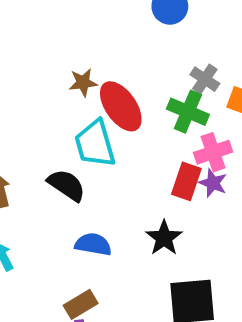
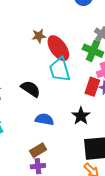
cyan trapezoid: (95, 144) -> (60, 70), moved

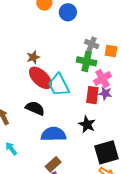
red ellipse: (58, 48) -> (40, 78), moved
blue semicircle: (44, 119) -> (53, 134), size x1.4

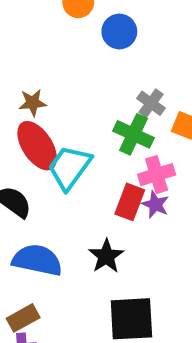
cyan trapezoid: (59, 85) -> (70, 167), turned 50

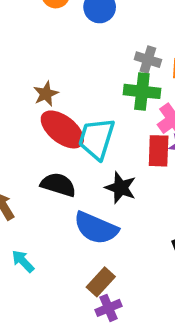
black star: (106, 256) -> (121, 188), moved
blue semicircle: (37, 260) -> (96, 228), turned -150

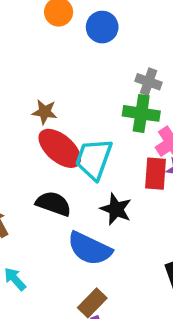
brown star: (46, 94) -> (45, 112), turned 30

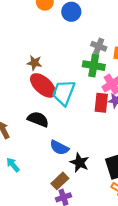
black star: (116, 209) -> (80, 163), moved
blue semicircle: (90, 249) -> (59, 148), size x0.7

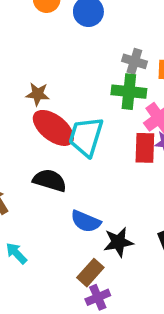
black star: (80, 163) -> (118, 242), turned -30

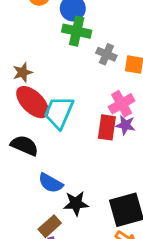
green cross: (129, 92) -> (77, 31), moved
brown star: (38, 94) -> (23, 72), turned -30

